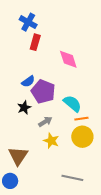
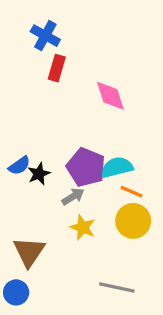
blue semicircle: (28, 81) -> (19, 166), moved
purple pentagon: (43, 91) -> (86, 167), moved
cyan semicircle: (72, 104) -> (117, 167), turned -54
orange line: (81, 119) -> (132, 192), turned 32

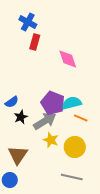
black star: (39, 174) -> (21, 117), moved
gray arrow: (73, 197) -> (45, 121), size x1.6
yellow circle: (133, 221) -> (75, 147), moved

